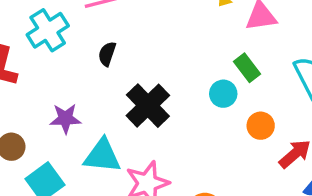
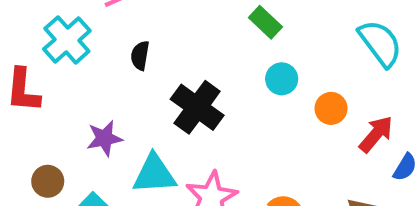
green rectangle: (247, 68) -> (265, 22), moved

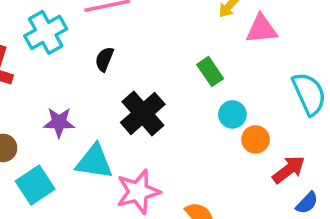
green rectangle: (265, 22) -> (210, 72), moved
cyan circle: (282, 79) -> (232, 114), moved

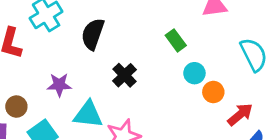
black semicircle: (104, 59) -> (93, 34), size x1.6
black cross: (143, 113) -> (124, 75), size x0.7

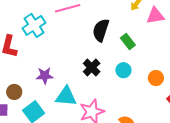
black semicircle: (93, 34) -> (101, 30), moved
cyan circle: (194, 73) -> (123, 70), moved

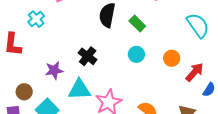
cyan cross: (34, 25) -> (36, 19), size x0.7
black cross: (92, 67) -> (88, 56), moved

